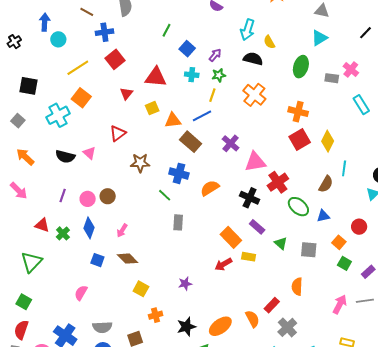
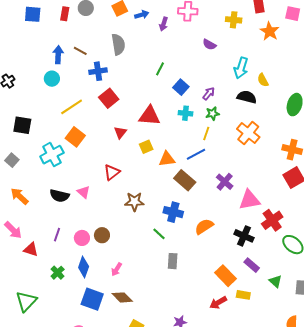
blue arrow: (45, 22) -> (58, 55), moved
red triangle: (42, 225) -> (31, 249), moved
blue square: (97, 260) -> (92, 299), size x1.6

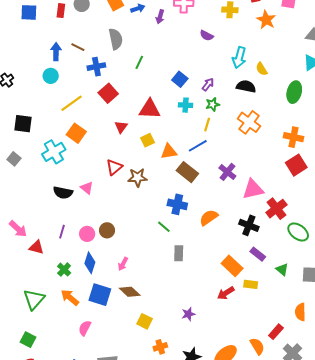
green line: (160, 69) -> (139, 62), moved
orange arrow: (19, 196) -> (70, 297), moved
brown star: (134, 202) -> (138, 177), moved

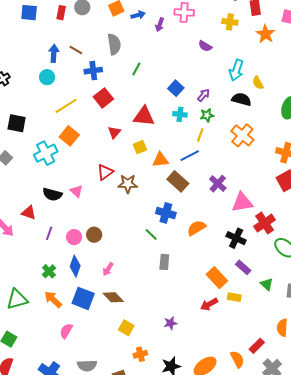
red triangle: (36, 247) -> (29, 213), moved
green triangle: (34, 299) -> (17, 299), turned 30

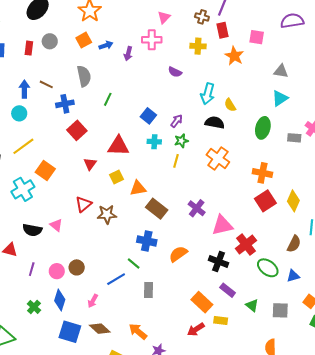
yellow line: (66, 106) -> (23, 146), moved
blue line: (190, 156) -> (116, 279), moved
orange arrow: (53, 299) -> (138, 331), moved

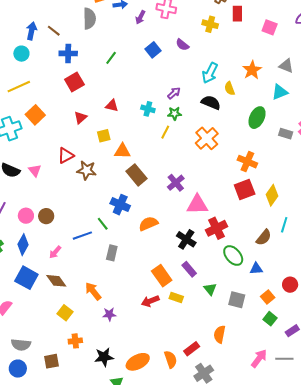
orange star: (234, 56) -> (252, 70), moved
gray semicircle: (84, 76) -> (89, 19), moved
blue square: (148, 116) -> (153, 50), moved
red triangle: (118, 146) -> (112, 106), size x0.6

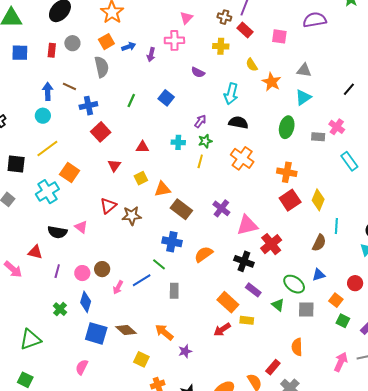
red rectangle: (237, 14) -> (245, 30), turned -35
blue square: (153, 50) -> (166, 98), moved
yellow semicircle: (230, 88) -> (252, 65), moved
pink arrow: (55, 252) -> (118, 287), moved
green ellipse: (233, 256) -> (294, 284), moved

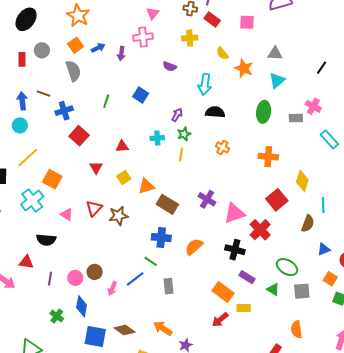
orange cross: (242, 158) -> (222, 147), size x0.6
red square: (290, 200) -> (277, 200), moved
pink triangle: (81, 227) -> (67, 214), moved
blue triangle: (319, 275) -> (324, 249), moved

